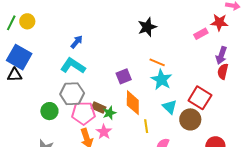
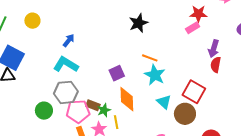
yellow circle: (27, 21) -> (32, 21), moved
red star: (219, 22) -> (198, 14), moved
yellow line: (146, 126) -> (116, 122), moved

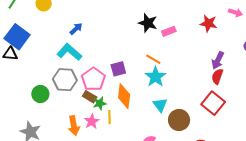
black star: (139, 23) -> (148, 23), turned 30
pink rectangle: (193, 28) -> (169, 31), moved
red square: (194, 92) -> (213, 103), moved
pink pentagon: (78, 111) -> (93, 79), moved, turned 30

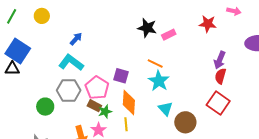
purple square: (118, 69) -> (121, 76), turned 35
yellow line: (110, 117) -> (126, 124), moved

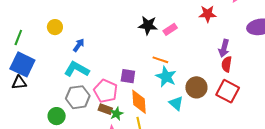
green line: (12, 16) -> (18, 38), moved
yellow circle: (42, 16) -> (55, 27), moved
brown circle: (185, 122) -> (196, 87), moved

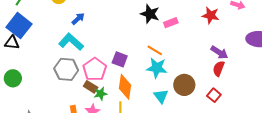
purple arrow: (224, 48) -> (219, 52), turned -84
cyan star: (166, 77) -> (157, 68), turned -30
red square: (228, 91) -> (214, 95), size x0.6
green circle: (57, 116) -> (13, 78), moved

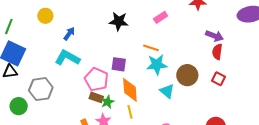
black star: (150, 14) -> (119, 21), moved
gray hexagon: (66, 69) -> (41, 89), moved

